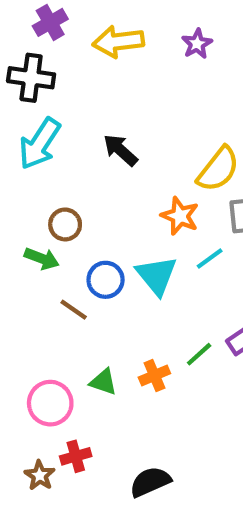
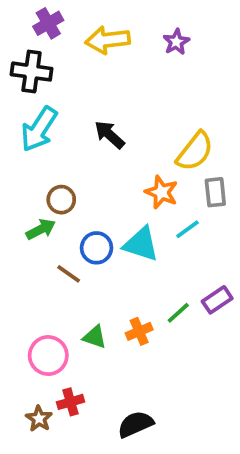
green arrow: (42, 259) -> (41, 229), turned -48
cyan triangle: (157, 276) -> (141, 244), turned -33

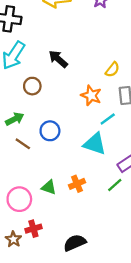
yellow semicircle: (195, 151) -> (112, 70), size x0.6
brown circle: (61, 200) -> (32, 86), moved
cyan triangle: (141, 244) -> (95, 144), moved
brown line: (69, 274) -> (23, 144), moved
green line: (178, 313) -> (115, 185), moved

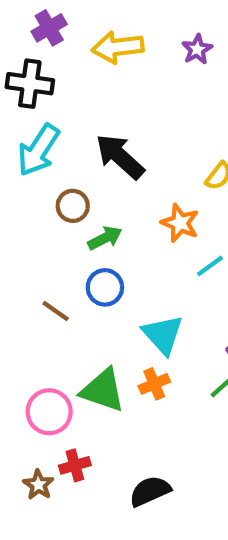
black arrow: (58, 59) -> (120, 157), size x1.4
green arrow: (15, 119) -> (105, 238), moved
cyan triangle: (95, 144) -> (163, 335), moved, turned 30
green triangle: (49, 187) -> (103, 390), size x1.6

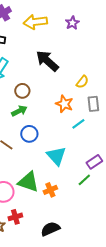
black arrow: (120, 157) -> (47, 61), moved
brown circle: (73, 206) -> (22, 91), moved
green arrow: (105, 238) -> (19, 111), moved
orange cross: (154, 384) -> (50, 190), moved

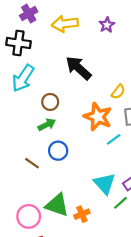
orange star: (64, 104) -> (98, 117), size x1.4
cyan triangle: (56, 156) -> (105, 184), moved

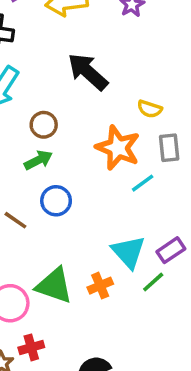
yellow semicircle: (118, 92) -> (150, 109), turned 70
orange cross: (82, 214) -> (100, 286), moved

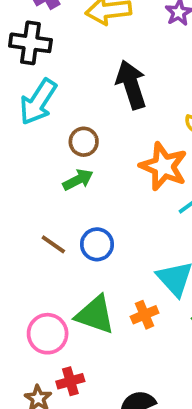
black arrow: (88, 72) -> (131, 85), turned 30
blue circle: (56, 201) -> (97, 244), moved

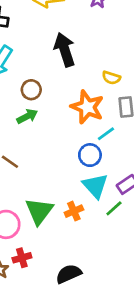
blue circle: (97, 244) -> (90, 155), moved
green triangle: (95, 315) -> (39, 211), turned 48

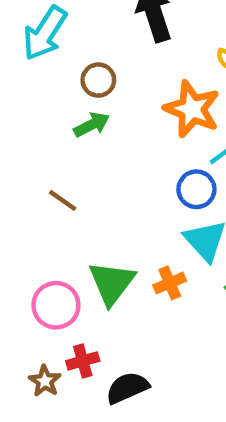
black semicircle: (69, 274) -> (127, 388), moved

